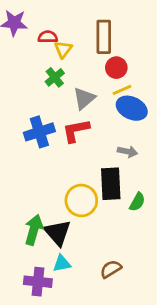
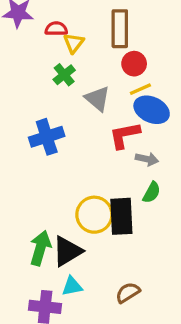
gray triangle: (84, 98) -> (98, 99), turned -40
red L-shape: (76, 131) -> (125, 135), moved
black rectangle: (111, 184) -> (121, 216), moved
green semicircle: (137, 202) -> (152, 192), moved
black triangle: (58, 233) -> (67, 251), turned 40

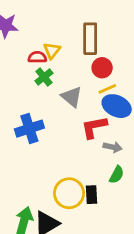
red semicircle: (56, 29) -> (37, 57), moved
black rectangle: (121, 216) -> (91, 195), size x0.6

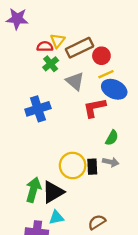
brown rectangle: (90, 39) -> (80, 48), moved, turned 64
gray arrow: (113, 147) -> (111, 162), moved
green semicircle: (117, 175) -> (112, 138), moved

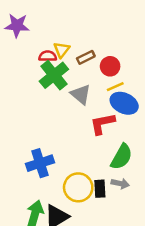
brown rectangle: (80, 48) -> (86, 57), size x0.6
green cross: (51, 64) -> (54, 75), size x1.6
blue cross: (38, 109) -> (40, 163), moved
green semicircle: (112, 138) -> (122, 157), size x1.5

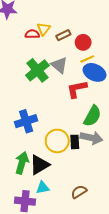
green cross: (54, 75) -> (37, 70), moved
gray arrow: (120, 184) -> (91, 138), size x1.5

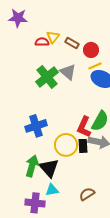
brown rectangle: (63, 35) -> (72, 43), turned 56
red L-shape: (77, 89) -> (84, 127), moved, turned -55
black triangle: (40, 165) -> (49, 168), turned -40

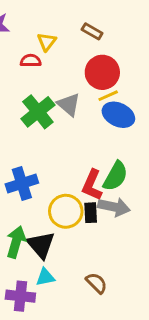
yellow triangle: (53, 37) -> (47, 42), moved
brown rectangle: (72, 43) -> (92, 31), moved
red circle: (91, 50) -> (102, 72), size x1.5
brown semicircle: (87, 194) -> (96, 283), turned 77

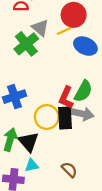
yellow line: (108, 96) -> (64, 31), moved
gray triangle: (69, 105) -> (40, 28), moved
black rectangle: (91, 213) -> (65, 118), size x1.5

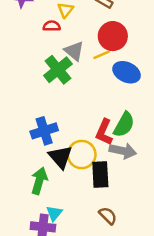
black rectangle: (65, 118) -> (100, 174), moved
black triangle: (28, 142) -> (60, 157), moved
cyan triangle: (32, 165) -> (54, 213), moved, turned -40

